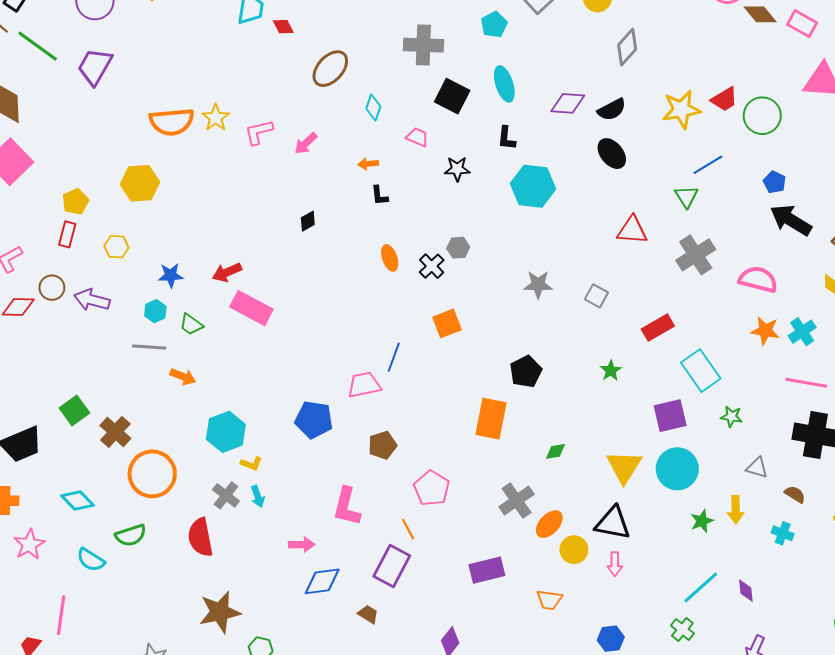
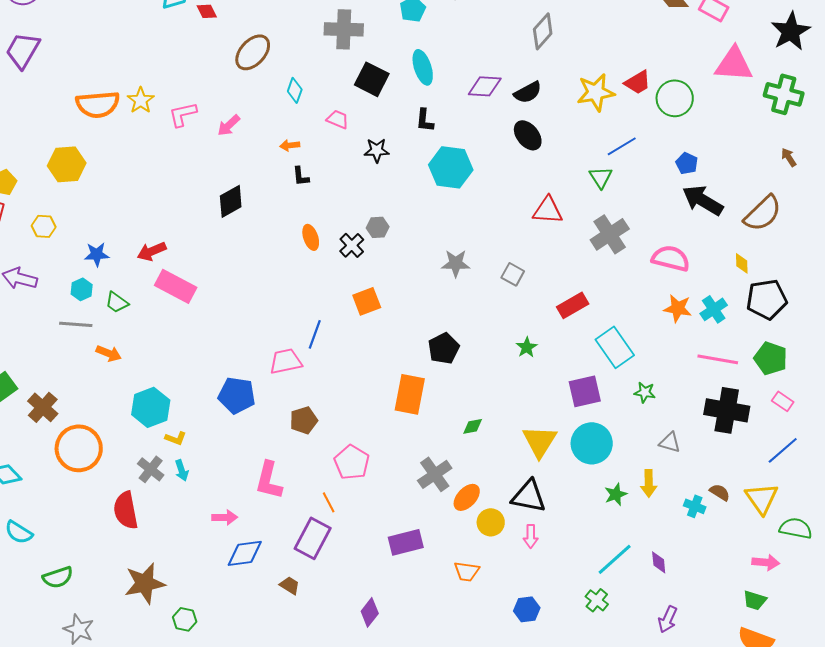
black diamond: (308, 221) -> (231, 201), size x1.6
brown semicircle: (795, 494) -> (720, 492), moved
green semicircle: (131, 535) -> (58, 577), moved

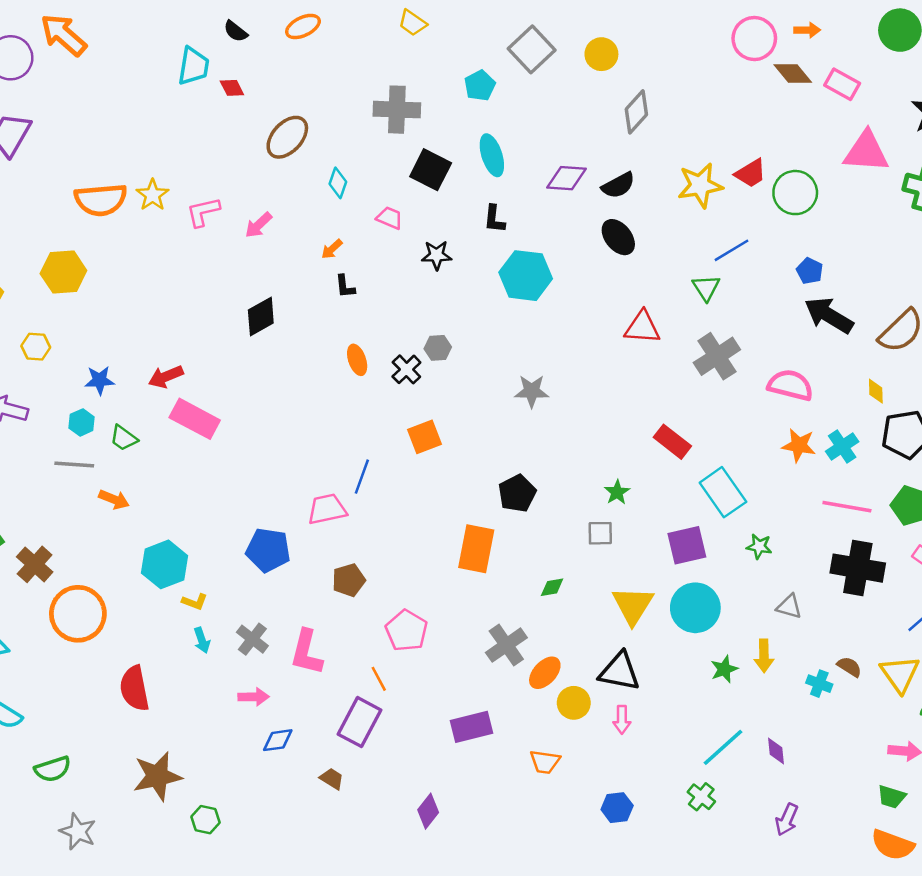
orange arrow: (290, 145) -> (332, 249), turned -36
gray square: (513, 274) -> (600, 533), moved, turned -30
red rectangle: (573, 305) -> (672, 442), turned 68
gray cross: (151, 469) -> (252, 639), moved
blue diamond: (245, 553) -> (278, 740), size x0.7

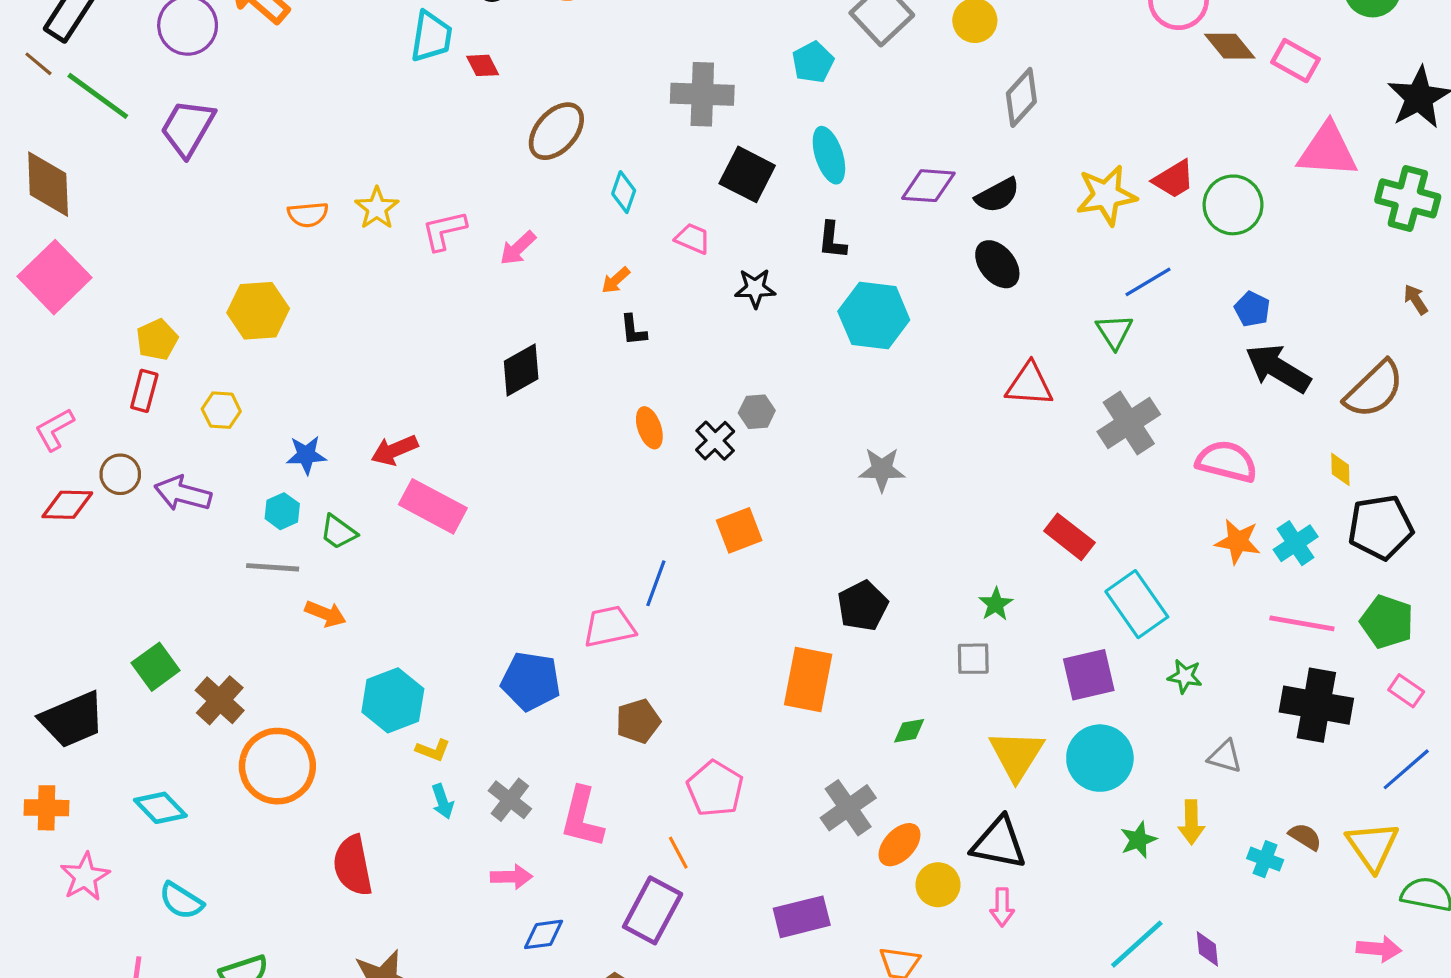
orange semicircle: (101, 200) -> (308, 215), size x0.6

